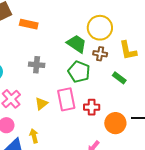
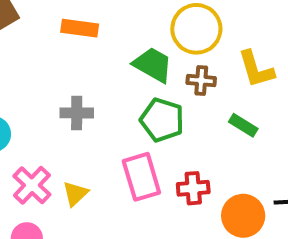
orange rectangle: (29, 24) -> (80, 28), moved
yellow triangle: (41, 104) -> (75, 194), moved

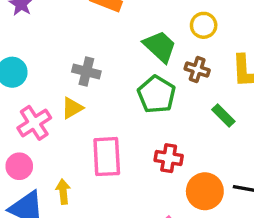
yellow circle: (196, 29) -> (204, 25), size x0.6
pink rectangle: (141, 177) -> (107, 157), moved
yellow triangle: (75, 194) -> (72, 108), moved

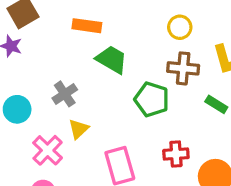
green trapezoid: (160, 47) -> (112, 59), moved
brown cross: (197, 70) -> (183, 68), size x1.4
gray cross: (86, 71) -> (65, 94), moved, turned -35

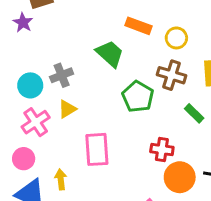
orange rectangle: (87, 26) -> (138, 26), moved
cyan circle: (17, 109) -> (30, 85), moved
red cross: (176, 154) -> (162, 150), moved

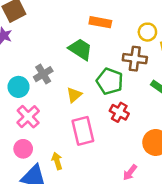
yellow circle: (176, 38) -> (147, 32), moved
yellow triangle: (67, 109) -> (74, 95), moved
red cross: (162, 150) -> (119, 112), moved, turned 30

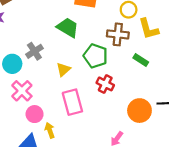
pink circle: (23, 149) -> (35, 114), moved

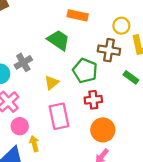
red cross: (105, 84) -> (93, 100), turned -36
orange circle: (139, 111) -> (103, 130), moved

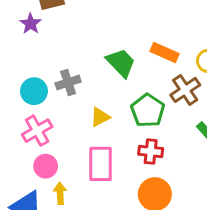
orange rectangle: (78, 15) -> (165, 52), moved
brown cross: (109, 50) -> (185, 90), turned 35

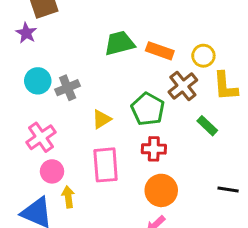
green trapezoid: (121, 63) -> (119, 43), moved, turned -56
cyan circle: (34, 91) -> (38, 81), moved

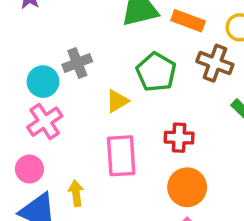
cyan circle: (38, 81) -> (43, 82), moved
brown cross: (183, 86) -> (215, 63), turned -32
green pentagon: (148, 109) -> (156, 72), moved
pink circle: (52, 171) -> (29, 169), moved

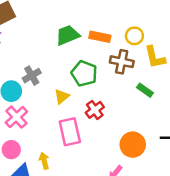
red cross: (179, 138) -> (95, 110), moved, turned -30
orange circle: (187, 187) -> (133, 145), moved

